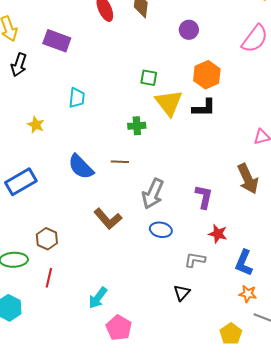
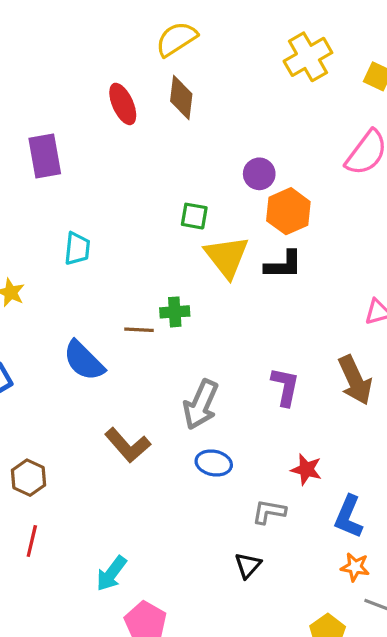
purple circle: (189, 30) -> (259, 174), moved
purple rectangle: (57, 41) -> (45, 156), turned 60
green cross: (137, 126) -> (175, 312), moved
brown line: (120, 162) -> (139, 330), moved
purple L-shape: (204, 197) -> (285, 387), moved

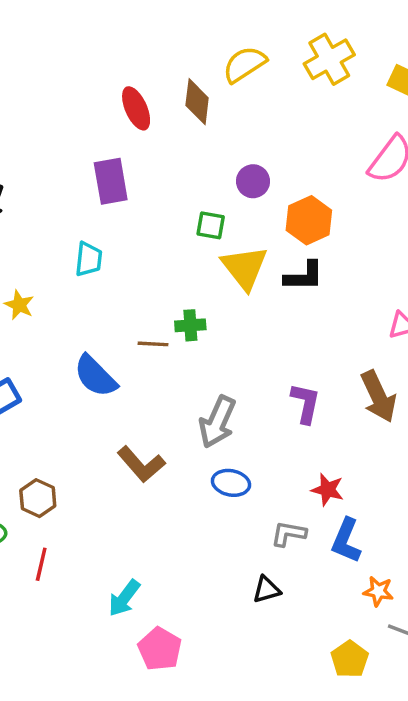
yellow semicircle: (176, 39) -> (245, 64), moved
purple rectangle: (45, 156) -> (111, 181), moved
purple circle: (259, 174) -> (253, 181), moved
blue L-shape: (349, 517) -> (346, 540), moved
black triangle: (248, 565) -> (267, 590), turned 32

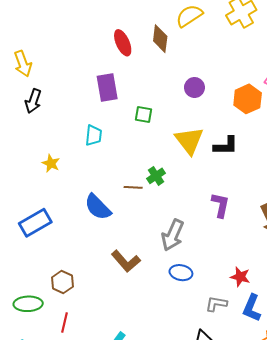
orange hexagon: (309, 220) -> (248, 99), moved
green square: (211, 225) -> (144, 115), moved
green cross: (190, 325) -> (156, 176), turned -30
purple L-shape: (306, 403) -> (220, 205), moved

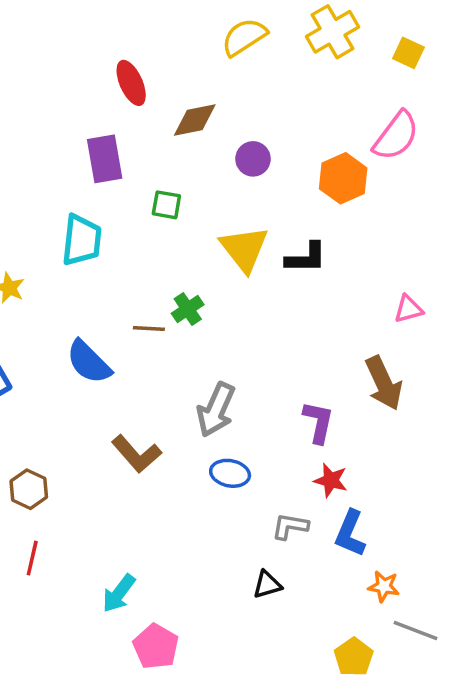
brown diamond: (160, 39) -> (195, 120), moved, turned 72
cyan trapezoid: (94, 135) -> (82, 240), size x1.4
purple L-shape: (220, 205) -> (318, 422), moved

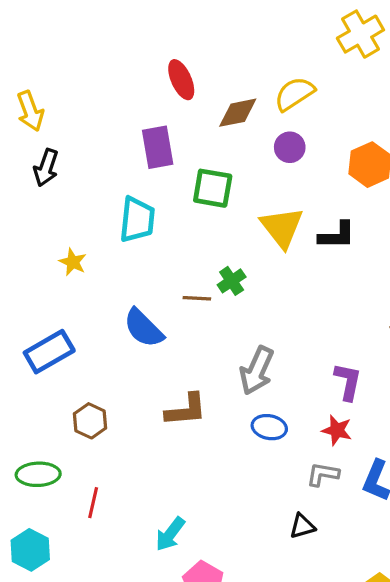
yellow semicircle: (244, 37) -> (294, 94), moved
green square: (166, 205) -> (213, 188), size x1.5
brown L-shape: (136, 454) -> (186, 410), turned -54
red star: (331, 480) -> (337, 430), moved
brown hexagon: (29, 489) -> (90, 421), moved

